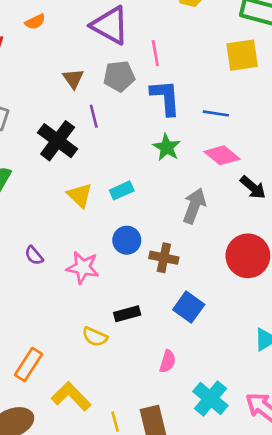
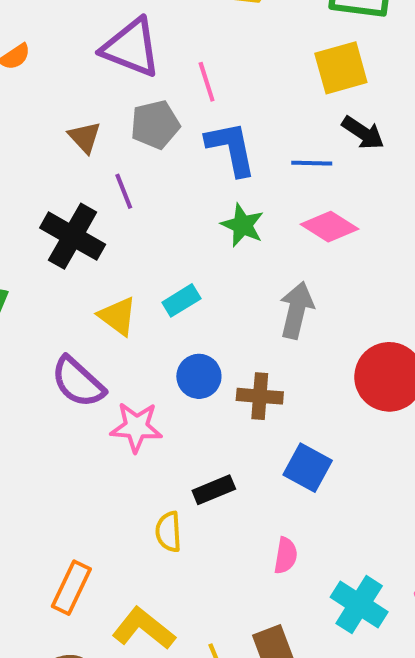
black arrow: (253, 187) -> (363, 133), moved
purple semicircle: (34, 255) -> (78, 382), moved, size x1.8
yellow semicircle: (95, 337) -> (168, 532), turned 70

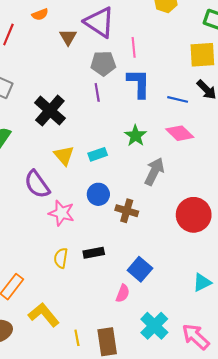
brown triangle: (85, 137) -> (68, 37), moved
purple line: (124, 191) -> (97, 92), moved
green star: (242, 225) -> (136, 136), moved
blue square: (308, 468) -> (140, 269), moved
yellow semicircle: (168, 532) -> (61, 258), moved

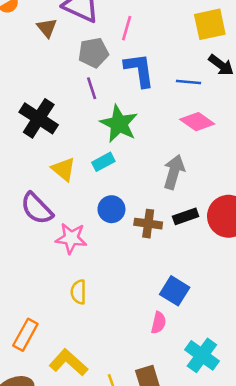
pink line: (134, 47) -> (127, 28), turned 30
green star: (136, 136) -> (119, 124), moved, size x1.4
black rectangle: (94, 253) -> (186, 216), moved

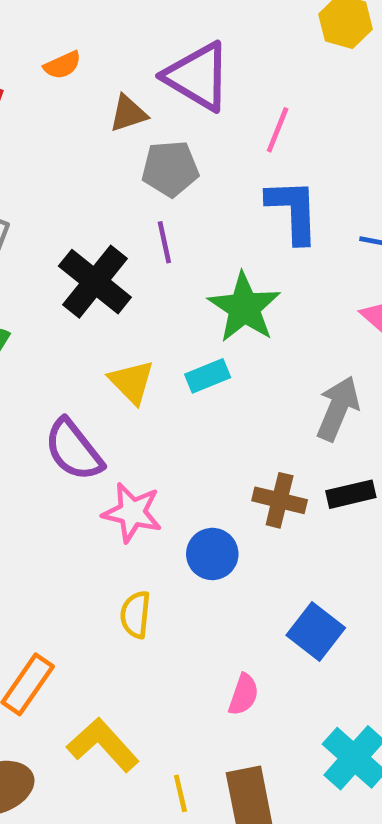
brown triangle: (47, 28) -> (128, 113), turned 45
gray pentagon: (93, 53) -> (170, 169), moved
purple line: (92, 88) -> (164, 242), moved
blue circle: (111, 209) -> (212, 554), moved
pink semicircle: (159, 323) -> (244, 694), moved

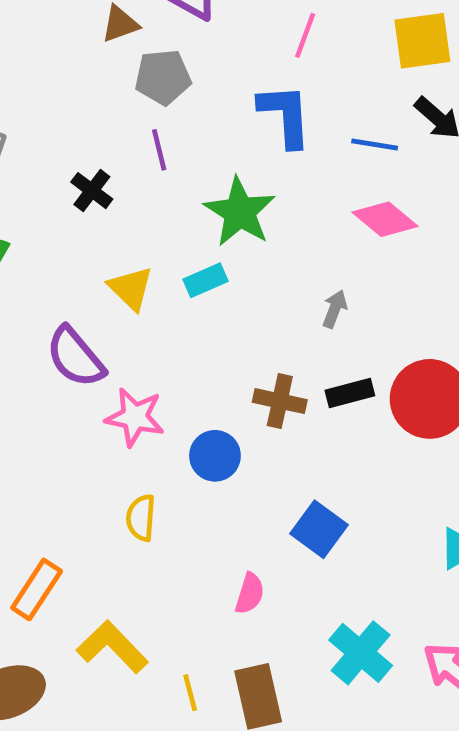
pink line: (278, 130) -> (305, 35), moved
black cross: (95, 282) -> (92, 191), size x0.6
gray arrow: (338, 408) -> (335, 309), size x0.6

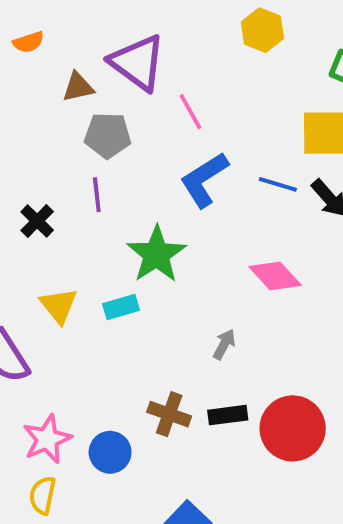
pink line: (305, 35) -> (190, 112), moved, turned -57
blue L-shape: (285, 115) -> (204, 180), turned -126
blue line: (375, 144) -> (278, 184), moved
pink star: (135, 417) -> (47, 439), moved, turned 30

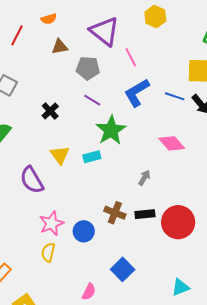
yellow hexagon: (262, 30) -> (155, 17), moved
brown triangle: (78, 87) -> (60, 47), moved
purple line: (97, 195) -> (92, 100), moved, turned -54

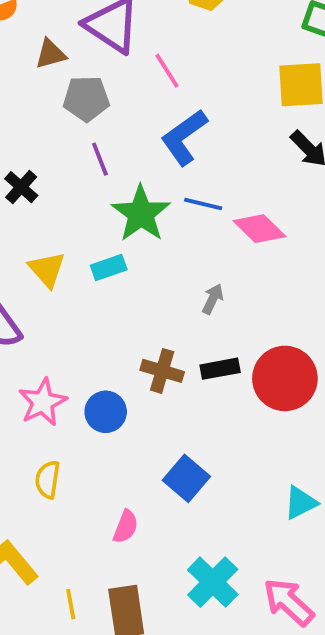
brown triangle: (60, 47) -> (50, 54), moved
blue line: (175, 96) -> (203, 204), moved
purple line: (92, 100) -> (100, 159), turned 42
yellow semicircle: (48, 252) -> (48, 480), moved

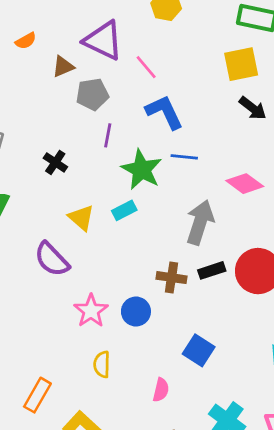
blue L-shape: (184, 137) -> (164, 112), turned 108
purple line: (100, 159) -> (108, 135), turned 40
pink diamond: (259, 229) -> (245, 184), moved
gray arrow: (213, 299) -> (200, 222), size x2.0

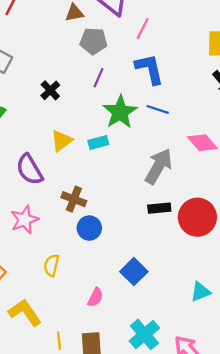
pink line: (146, 67) -> (143, 29), turned 55
yellow triangle: (81, 218) -> (62, 141), turned 30
brown cross: (171, 278) -> (74, 199), moved
pink star: (91, 311) -> (25, 220), moved

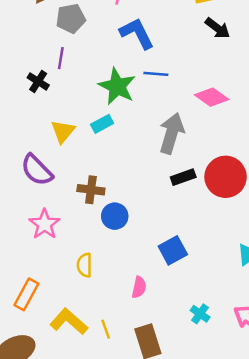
purple line: (98, 78) -> (61, 58), moved
blue square: (134, 272) -> (173, 250), turned 30
cyan cross: (144, 334) -> (200, 314), size x0.6
yellow line: (59, 341) -> (106, 329), moved

